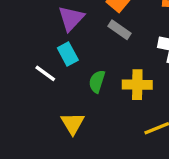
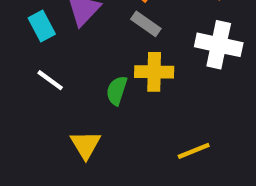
cyan rectangle: (68, 54) -> (42, 26), moved
yellow cross: (137, 85) -> (154, 72), moved

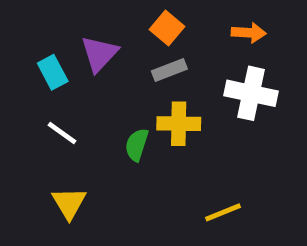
gray rectangle: (146, 24) -> (169, 70), turned -56
yellow triangle: (85, 145) -> (69, 203), moved

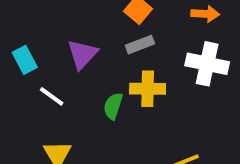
purple triangle: (99, 54) -> (82, 54), moved
cyan rectangle: (53, 72) -> (25, 60), moved

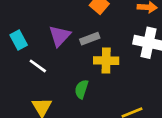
gray rectangle: (140, 45) -> (90, 39), moved
green semicircle: (113, 106) -> (82, 89), moved

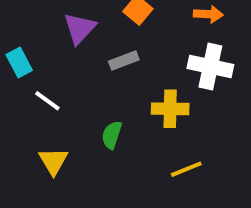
purple triangle: (60, 36) -> (80, 28), moved
yellow cross: (106, 61) -> (170, 109), moved

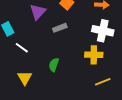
yellow cross: (170, 109) -> (94, 55), moved
yellow line: (186, 169) -> (103, 82), moved

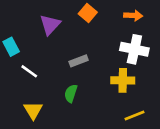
gray rectangle: (60, 28) -> (79, 61), moved

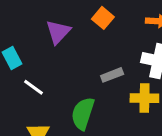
gray rectangle: (79, 61) -> (112, 75), moved
green semicircle: (71, 93) -> (83, 113), size x1.5

